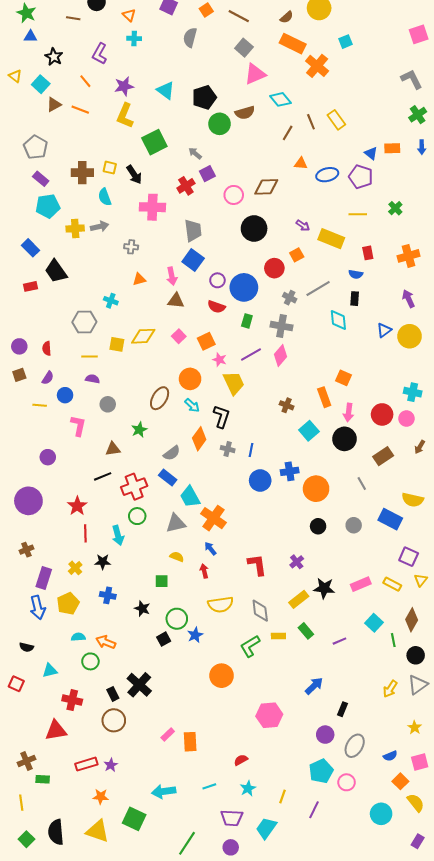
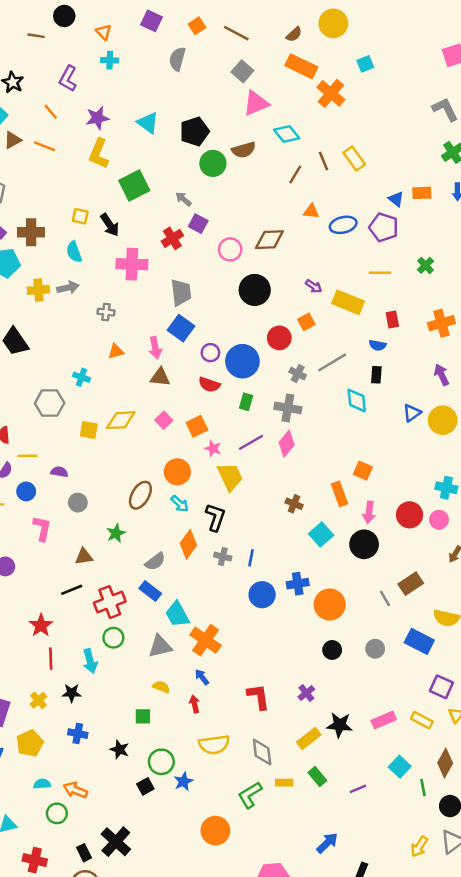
brown cross: (82, 173) -> (31, 232), moved
purple square: (207, 174) -> (198, 224), turned -35
yellow line: (89, 357) -> (27, 456), moved
brown rectangle: (383, 456) -> (411, 584), moved

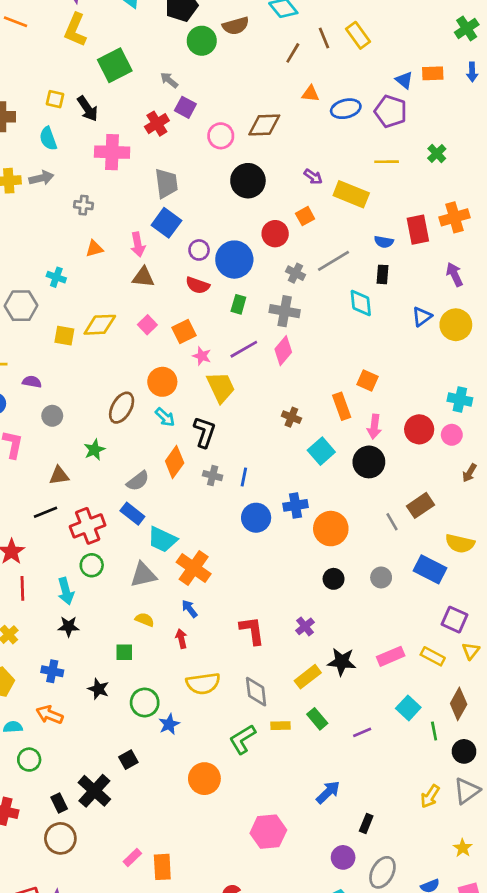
red rectangle: (392, 319) -> (418, 230), moved, size x1.5
cyan trapezoid: (177, 614) -> (162, 539), turned -36
black star: (72, 693) -> (69, 626), moved
black square: (145, 786) -> (128, 760), moved
orange arrow: (75, 790) -> (50, 715), moved

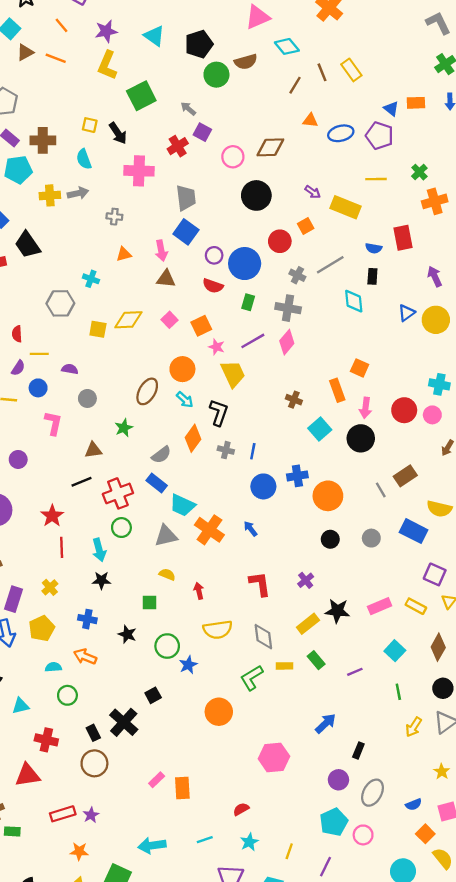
orange cross: (454, 217) -> (435, 201), moved
blue arrow: (189, 609) -> (250, 529), moved
green line: (434, 731) -> (398, 692), moved

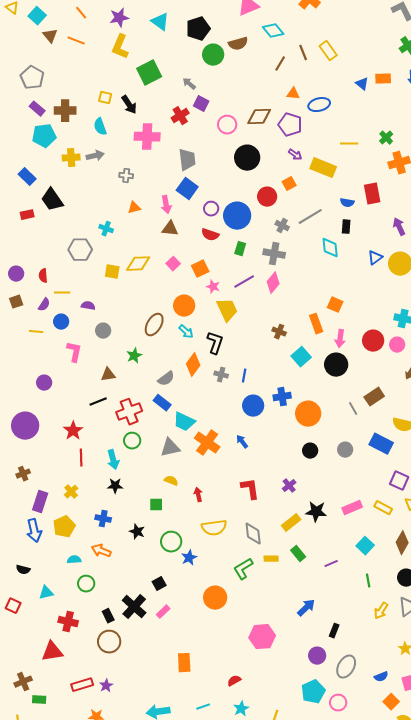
brown triangle: (25, 52) -> (50, 36), turned -42
purple pentagon: (380, 136) -> (290, 125), moved
pink rectangle: (157, 780) -> (163, 612), moved

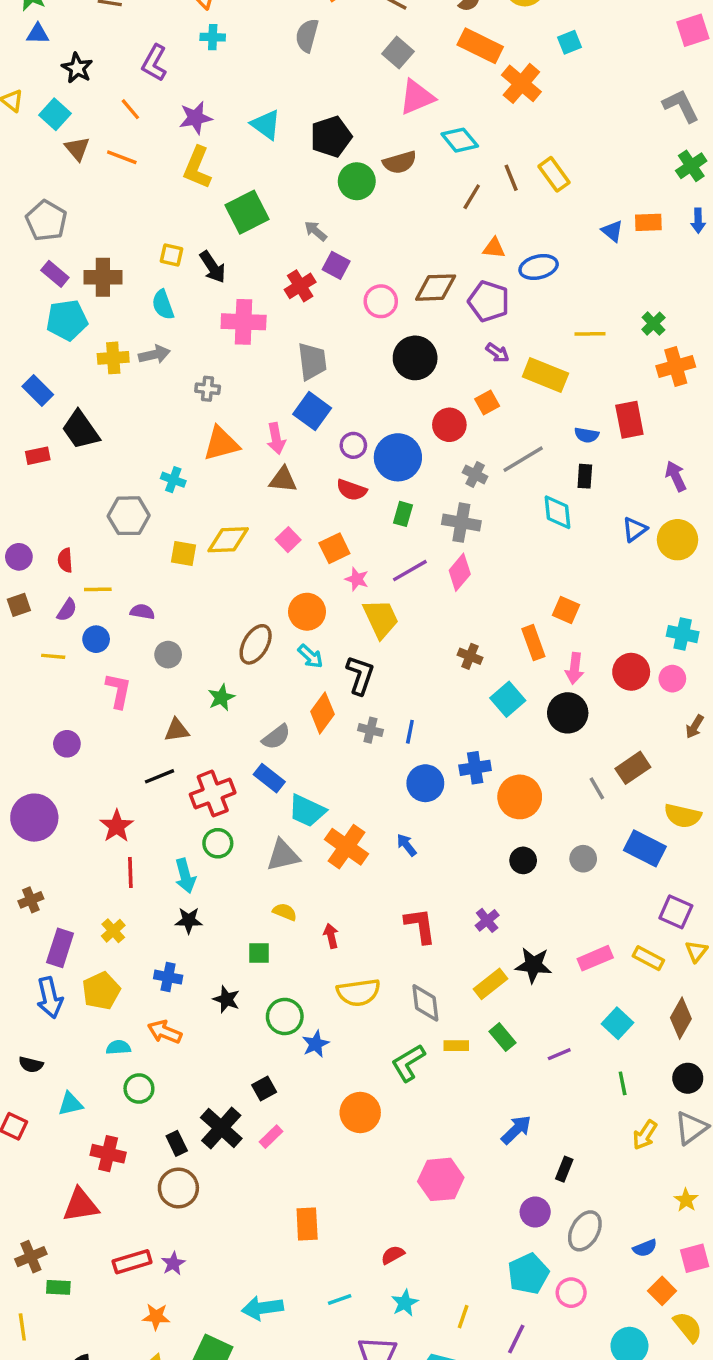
orange triangle: (134, 208) -> (221, 444), size x1.6

